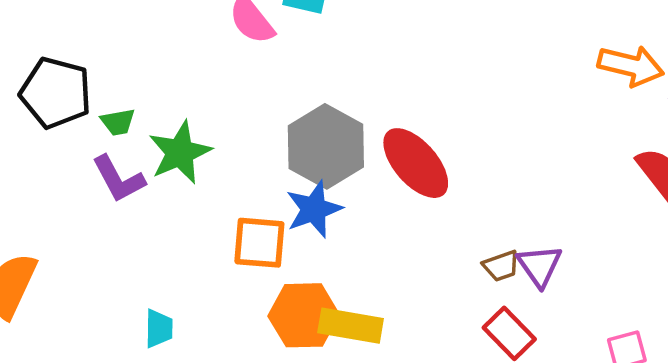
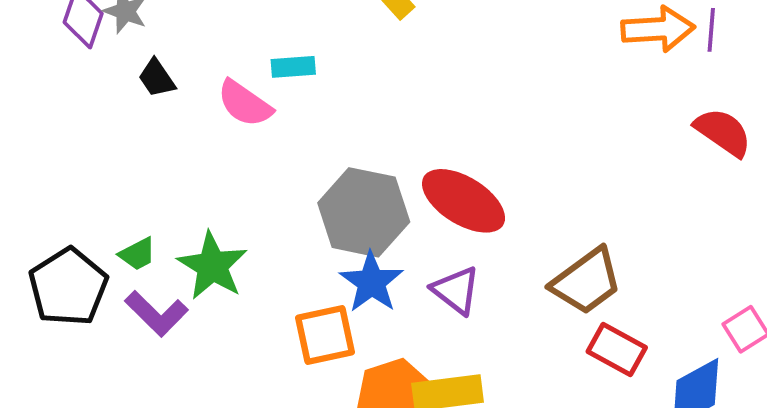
black pentagon: (56, 93) -> (68, 287), moved, turned -30
brown trapezoid: (501, 266) -> (586, 281), size x1.8
purple triangle: (539, 266) -> (456, 290), moved

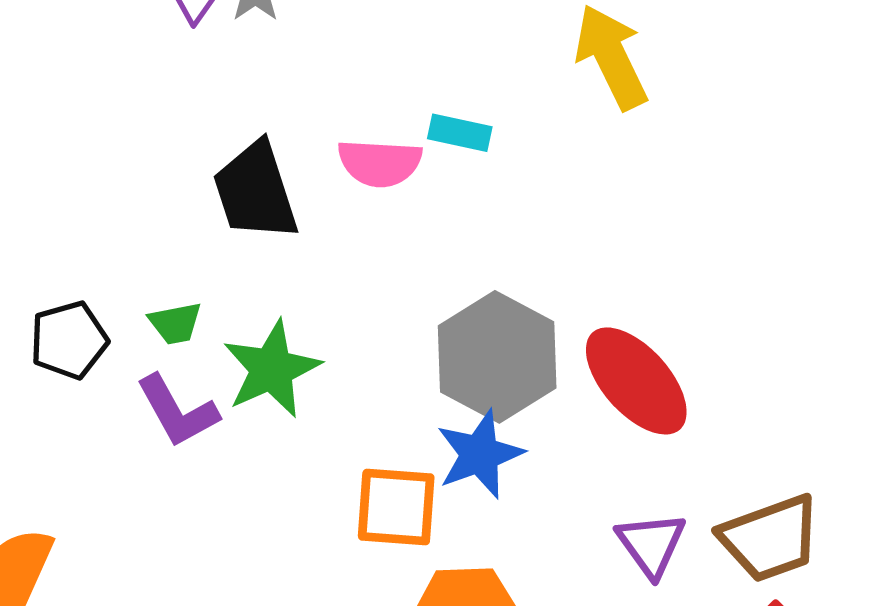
black trapezoid: (157, 78) -> (255, 191), moved, size x1.8
pink semicircle: (245, 104) -> (380, 163), turned -48
black pentagon: (68, 287) -> (69, 340), size x0.7
purple triangle: (456, 290) -> (651, 544), moved

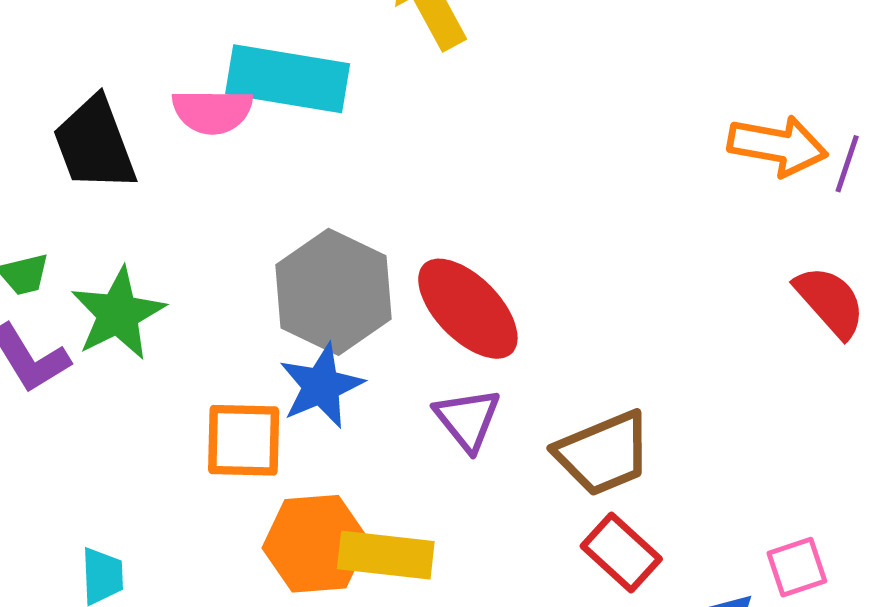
cyan rectangle: (460, 133) -> (288, 79), size x2.0
purple triangle: (651, 544) -> (467, 419), moved

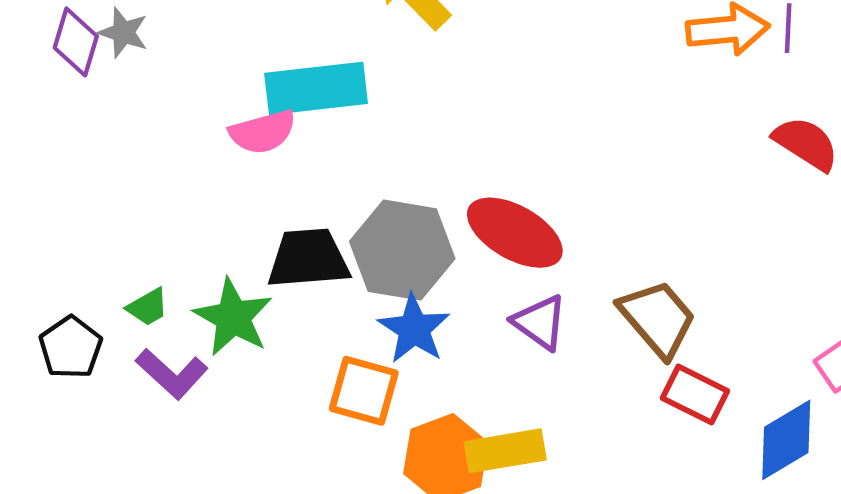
black trapezoid: (94, 144) -> (308, 259), moved, turned 122
orange square: (244, 440) -> (364, 391), turned 30
brown trapezoid: (603, 453) -> (658, 318), turned -92

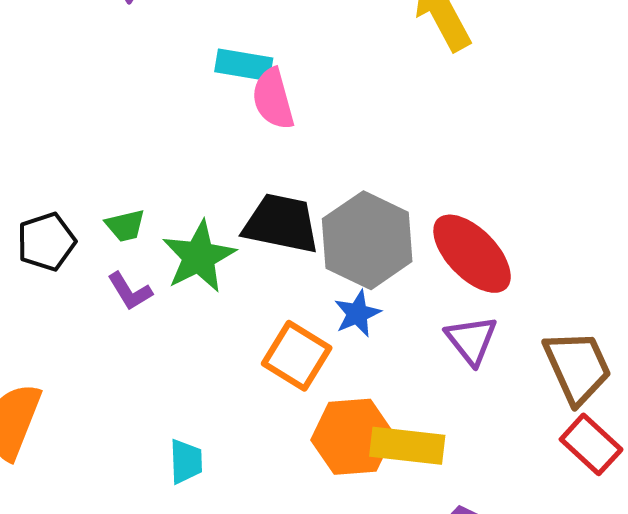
cyan rectangle: (316, 88) -> (244, 65), moved, size x0.6
pink semicircle: (263, 132) -> (273, 99), turned 74
blue star: (414, 329) -> (357, 314), size x0.7
purple L-shape: (172, 374) -> (130, 291), size x0.7

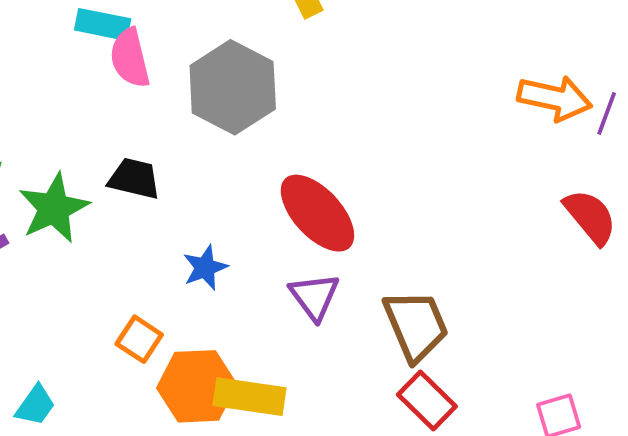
black trapezoid: (281, 224) -> (134, 179), size x0.7
gray hexagon: (367, 240) -> (233, 87), moved
orange square: (297, 356) -> (139, 339), moved, size x0.7
cyan trapezoid: (186, 461) -> (35, 405), turned 36

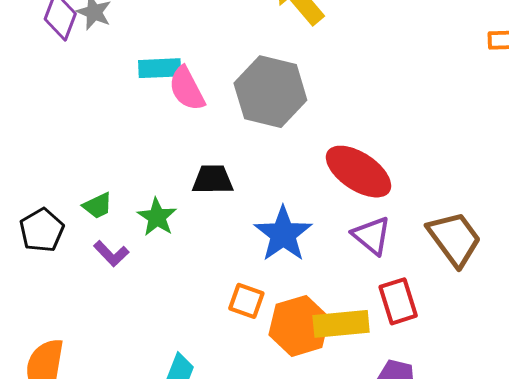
green star: (54, 208) -> (157, 217), size x0.7
blue star: (205, 268) -> (283, 234), size x1.6
red rectangle: (427, 401) -> (398, 301), moved, turned 42

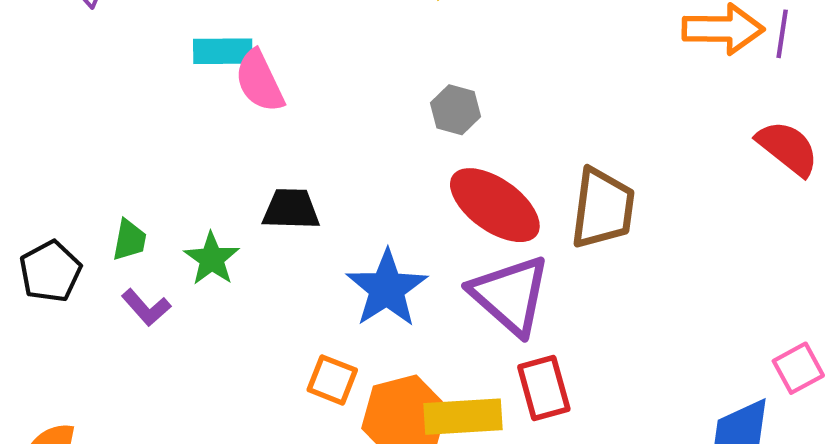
gray hexagon: (270, 92) -> (455, 110), moved, size x0.5
green trapezoid: (98, 206) -> (129, 240), turned -56
purple triangle: (372, 236) -> (510, 295), size x1.5
brown trapezoid: (454, 239) -> (603, 208), moved, turned 42

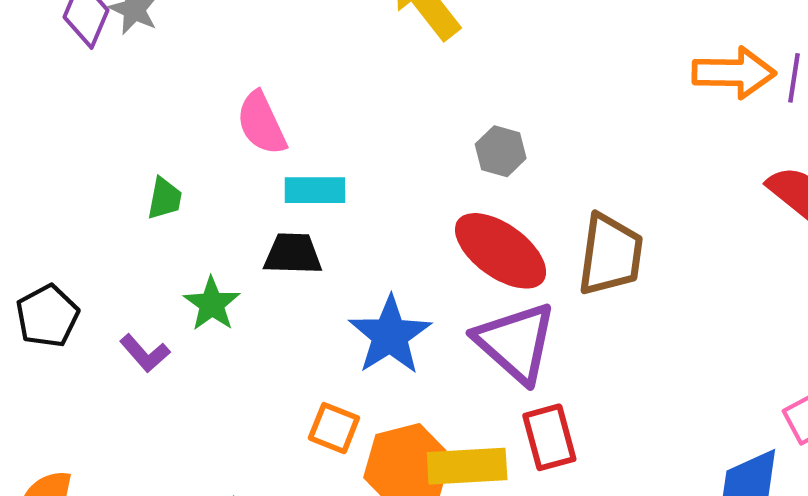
cyan rectangle: (223, 51) -> (315, 190), moved
gray hexagon: (455, 110) -> (501, 151), moved
green trapezoid: (129, 240) -> (165, 198), moved

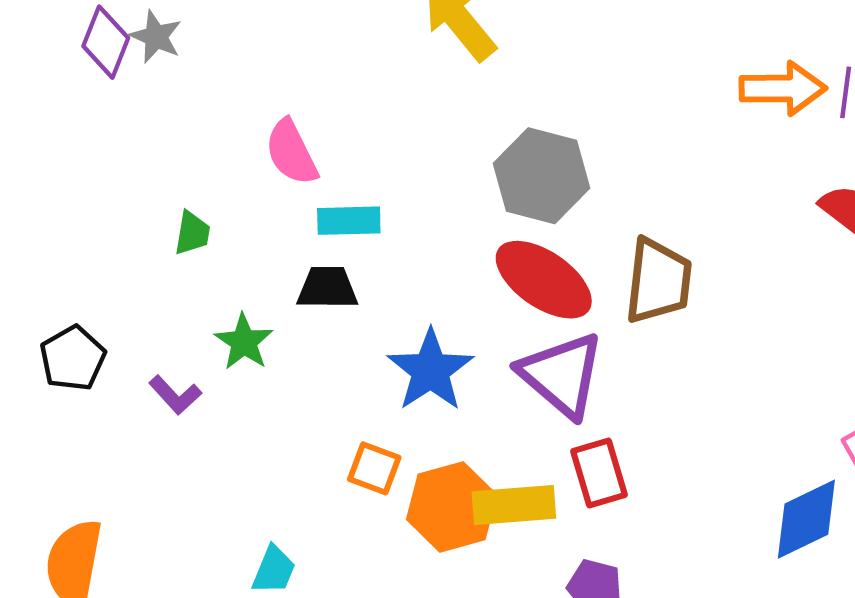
gray hexagon: (501, 151) -> (541, 176), size x1.8

